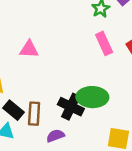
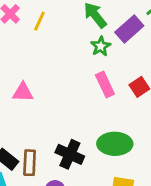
green ellipse: (92, 97) -> (115, 144), moved

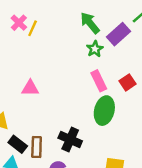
yellow line: (39, 21) -> (33, 28), moved
green ellipse: (115, 144) -> (104, 111), moved, turned -76

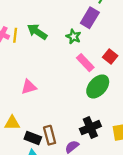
green arrow: (90, 23) -> (37, 32), moved
green ellipse: (104, 111) -> (98, 86), turned 45
black cross: (70, 140) -> (90, 128), moved, turned -30

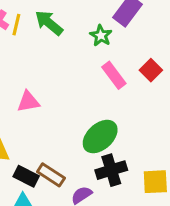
green ellipse: (98, 86) -> (100, 137), moved
brown rectangle: (50, 135) -> (51, 175), turned -48

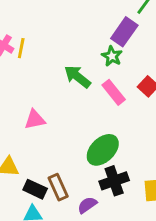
green arrow: (49, 23) -> (77, 77), moved
green star: (101, 36) -> (112, 56), moved
brown rectangle: (51, 175) -> (58, 187), turned 35

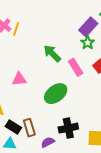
green star: (112, 56) -> (88, 43), moved
green ellipse: (103, 150) -> (56, 94), moved

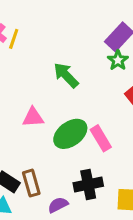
pink rectangle: (76, 67) -> (101, 138), moved
pink triangle: (19, 79) -> (33, 117), moved

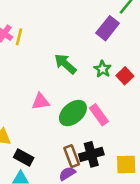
green star: (118, 60) -> (102, 69), moved
brown rectangle: (31, 183) -> (72, 156), moved

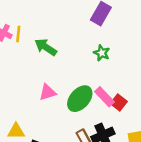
green arrow: (65, 64) -> (46, 47), moved
red square: (125, 76) -> (119, 103), moved

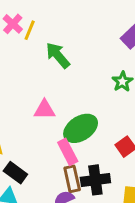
pink rectangle: (105, 97) -> (68, 152), moved

